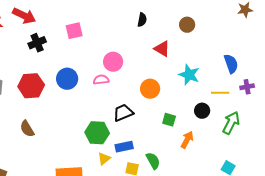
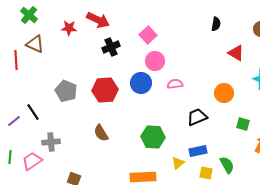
pink square: (74, 31) -> (148, 35), turned -30
pink circle: (113, 62) -> (155, 61), moved
green hexagon: (97, 133) -> (153, 137), moved

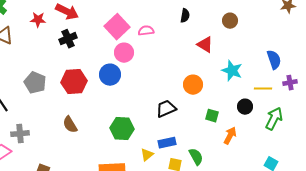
pink square: (148, 35) -> (117, 27), size x1.4
black cross: (111, 47) -> (68, 39), moved
pink semicircle: (175, 84) -> (146, 31), moved

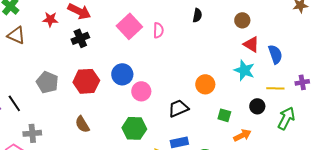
pink semicircle: (146, 31) -> (158, 30), turned 98
red triangle: (205, 45) -> (251, 44), moved
pink circle: (124, 53) -> (141, 91), moved
blue semicircle: (274, 60) -> (275, 54), moved
orange arrow: (230, 136) -> (242, 135), turned 36

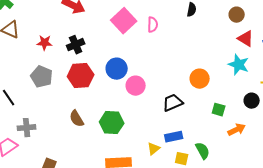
red star: (50, 19) -> (45, 43), moved
black cross: (80, 38) -> (76, 45), moved
green hexagon: (134, 128) -> (112, 123), moved

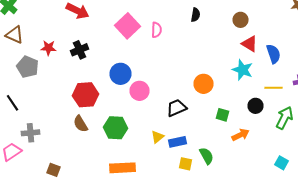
red hexagon: (81, 76) -> (86, 95), moved
gray pentagon: (42, 77) -> (28, 67), moved
yellow triangle: (154, 149) -> (158, 137), moved

